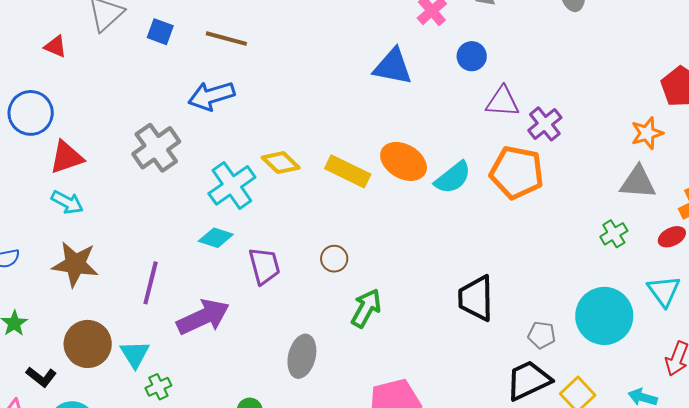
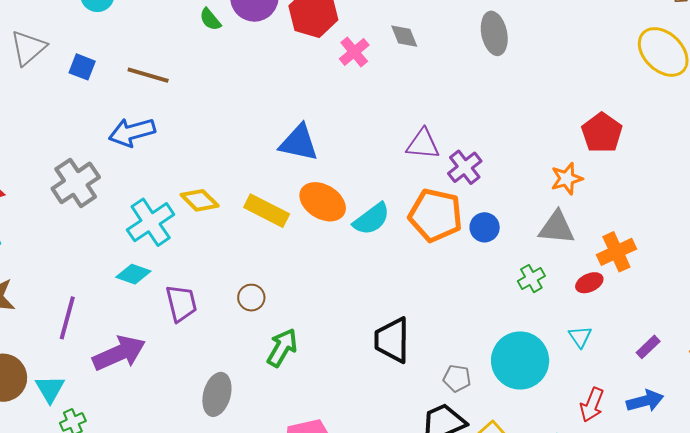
blue circle: (472, 56) -> (485, 227), moved
blue triangle: (393, 67) -> (299, 143), moved
cyan triangle: (664, 291) -> (580, 337), size x0.7

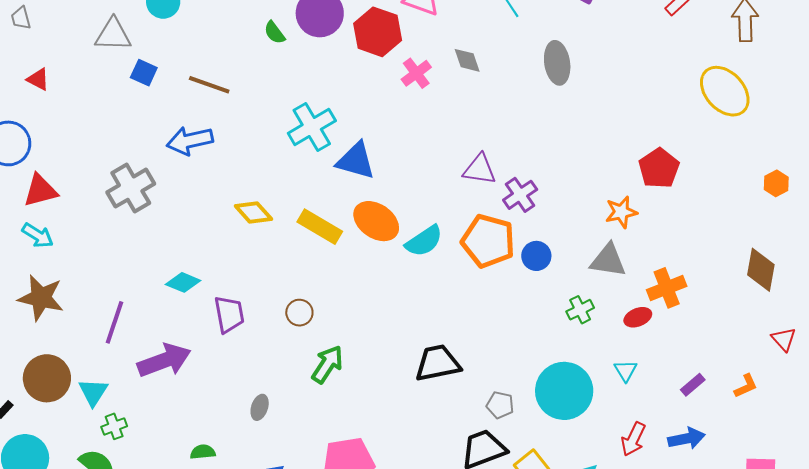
gray triangle: (28, 48) -> (113, 35), moved, turned 39
cyan cross: (151, 222) -> (312, 127), moved
black trapezoid: (392, 340) -> (438, 363), turned 75
gray ellipse: (217, 394) -> (260, 407), size x0.6

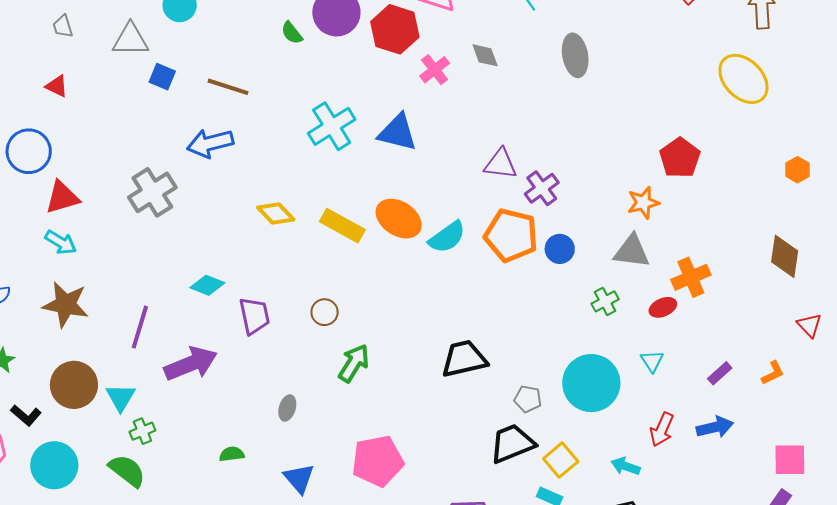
gray trapezoid: (21, 18) -> (63, 26), moved
blue triangle: (356, 161) -> (398, 132), moved

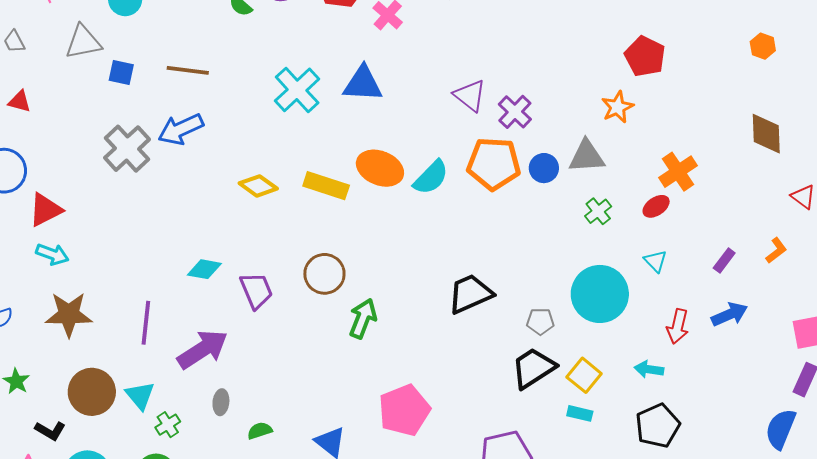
purple triangle: (501, 164) -> (470, 96), turned 42
gray cross: (152, 192) -> (127, 149), moved
gray triangle: (632, 251) -> (587, 156), moved
brown circle: (325, 312) -> (324, 274), size x1.5
gray ellipse: (287, 408) -> (221, 402), moved

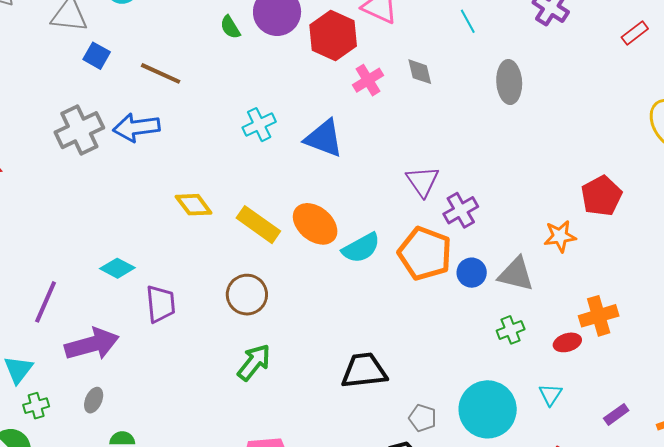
cyan cross: (297, 90) -> (259, 125), size x0.7
brown circle: (324, 274) -> (247, 295), moved

